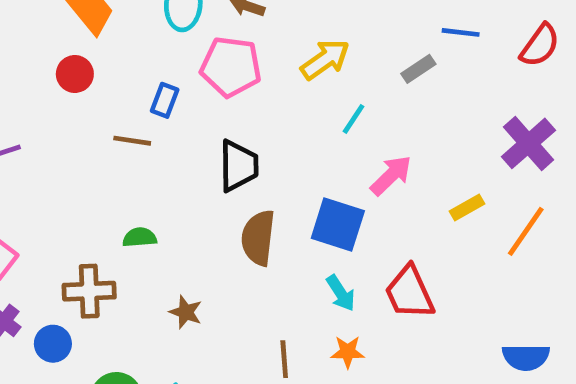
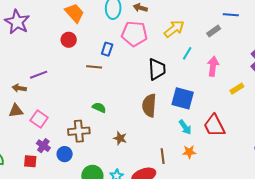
black trapezoid: (238, 166) -> (157, 69), moved
pink arrow: (391, 175) -> (213, 66), moved, turned -36
green semicircle: (140, 237) -> (99, 108), turned 32

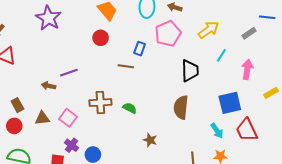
pink pentagon: (134, 34) -> (168, 34), turned -30
blue square: (183, 98) -> (230, 103), moved, turned -30
brown triangle: (16, 111) -> (42, 118), moved
brown cross: (79, 131) -> (100, 103), moved

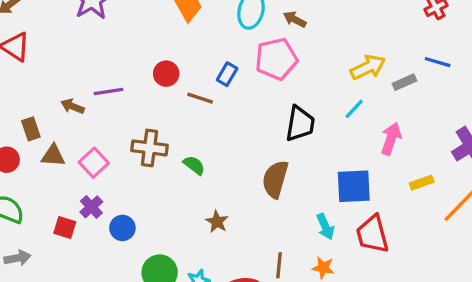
yellow arrow: (209, 30) -> (368, 67), moved
red circle: (101, 38) -> (166, 74), moved
brown rectangle: (17, 105) -> (31, 129), moved

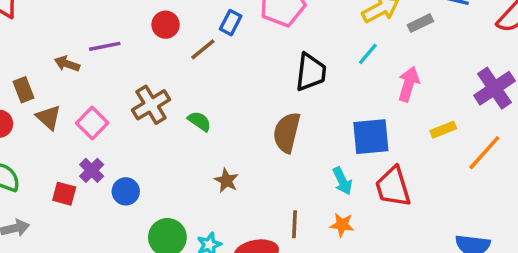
brown line: (200, 98) -> (203, 49), turned -55
brown cross: (149, 148) -> (151, 105), turned -36
brown triangle: (53, 156) -> (49, 117), turned 40

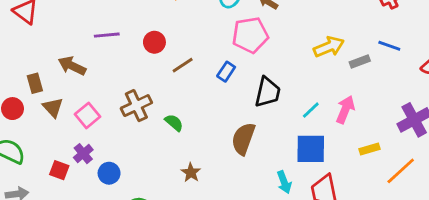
blue rectangle: (231, 23) -> (226, 72), moved
purple line: (105, 46) -> (107, 35), moved
cyan line: (368, 54) -> (311, 110), moved
brown arrow: (67, 64) -> (72, 66), size x1.4

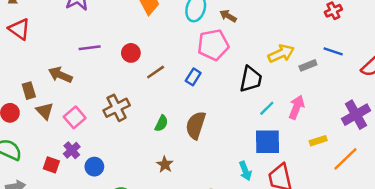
black trapezoid: (268, 92) -> (251, 79), moved
green semicircle: (174, 123) -> (161, 123), moved, turned 77
brown semicircle: (243, 139) -> (196, 125), moved

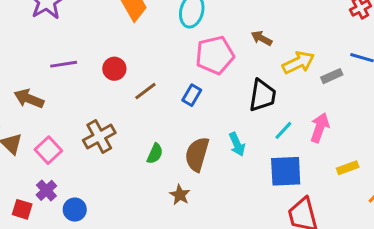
brown arrow: (228, 16) -> (261, 38), moved
brown star: (165, 164) -> (180, 195), moved
cyan arrow: (245, 171) -> (237, 144), moved

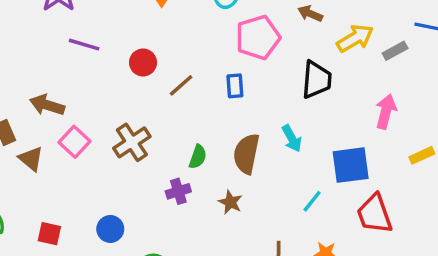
purple line: (64, 64) -> (84, 45), moved, turned 30
blue rectangle: (192, 95) -> (235, 86), turned -30
cyan line: (283, 130) -> (312, 201), moved
pink square: (48, 150) -> (75, 142), moved
purple cross: (46, 190) -> (178, 191), moved, turned 30

